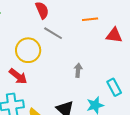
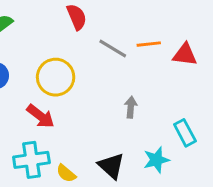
orange line: (90, 19) -> (149, 44), moved
gray line: (53, 33) -> (113, 49), moved

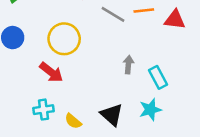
cyan rectangle: (185, 133) -> (158, 77), moved
cyan cross: (31, 160) -> (44, 110), size x0.7

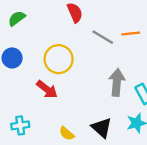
gray arrow: (128, 65) -> (117, 82), size x1.6
cyan cross: (44, 110) -> (20, 125), moved

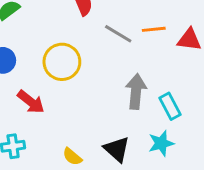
red arrow: (47, 89) -> (31, 102), moved

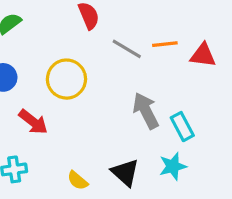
gray arrow: (136, 91) -> (146, 111), turned -32

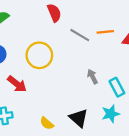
gray arrow: (146, 111) -> (92, 77), size x0.6

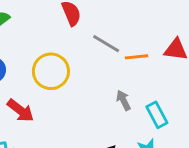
orange line: (105, 32) -> (137, 57), moved

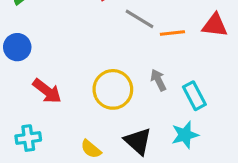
yellow circle: (51, 71) -> (113, 89), moved

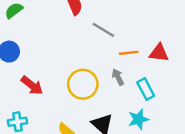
red triangle: (215, 25) -> (159, 53), moved
orange line: (172, 33) -> (129, 53), moved

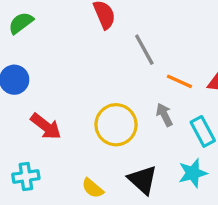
gray line: (103, 30) -> (144, 50), turned 30
orange line: (129, 53) -> (179, 81), turned 30

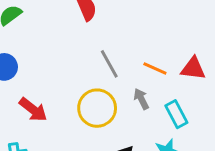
gray line: (144, 50) -> (109, 64), moved

